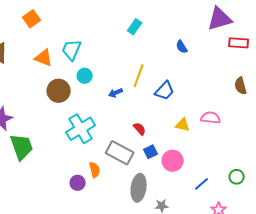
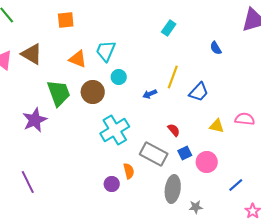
orange square: (32, 19) -> (66, 20), turned 30
green trapezoid: (22, 147) -> (59, 93), moved

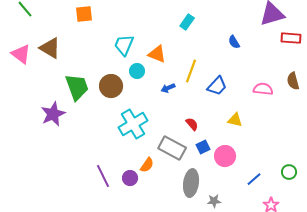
orange triangle: (78, 59) -> (157, 54), moved
pink semicircle: (245, 119) -> (263, 89), moved
orange semicircle: (129, 171) -> (147, 165), turned 49
purple line: (28, 182) -> (103, 176), moved

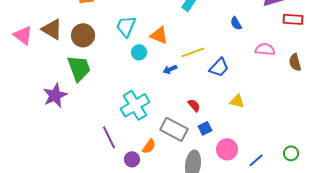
yellow line: (191, 71) -> (193, 52), turned 50
brown circle: (111, 86) -> (83, 35), moved
pink semicircle: (263, 89) -> (265, 49), moved
pink circle: (225, 156) -> (227, 149), moved
purple line: (103, 176) -> (109, 137), moved

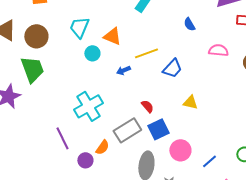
blue square: (205, 128) -> (158, 129), size x1.5
gray rectangle: (174, 129) -> (127, 130), turned -60

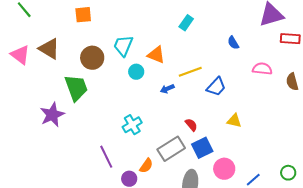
brown circle: (36, 36) -> (92, 58), moved
cyan cross: (88, 106) -> (132, 125), size x0.7

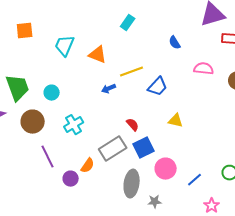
orange square: (83, 15) -> (25, 31), moved
brown circle: (92, 58) -> (33, 122), moved
cyan circle: (136, 72) -> (52, 93), moved

